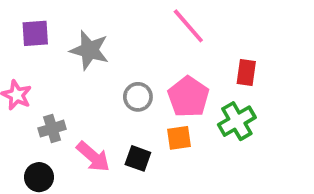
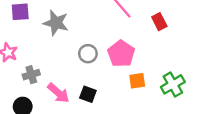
red rectangle: (246, 73) -> (159, 22), moved, turned -35
green cross: (237, 121) -> (173, 84), moved
orange square: (179, 138) -> (137, 81), moved

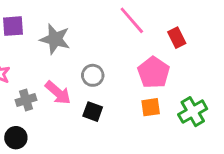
pink pentagon: (121, 54) -> (154, 72), moved
pink arrow: (58, 93) -> (58, 93), moved
black square: (88, 94) -> (93, 112), moved

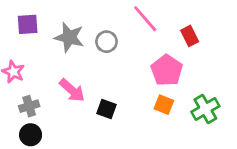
gray circle: (93, 75) -> (106, 42), moved
gray cross: (26, 100) -> (29, 106), moved
orange square: (151, 107) -> (164, 105), turned 30

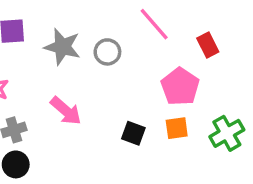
orange square: (164, 105) -> (177, 128), turned -30
black square: (106, 109) -> (133, 133), moved

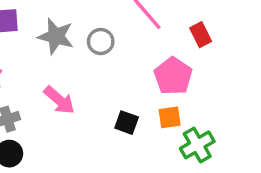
green cross: (227, 133) -> (197, 145), moved

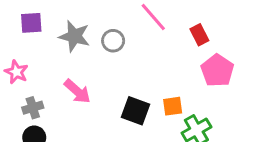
pink pentagon: (173, 76) -> (217, 70), moved
black square: (127, 123) -> (135, 111), size x1.4

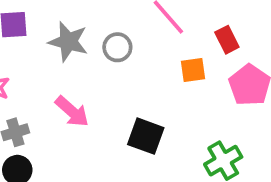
orange square: (173, 106) -> (193, 70), moved

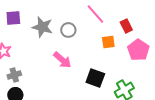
pink arrow: (72, 111) -> (62, 60), moved
black square: (146, 136) -> (95, 78), moved

